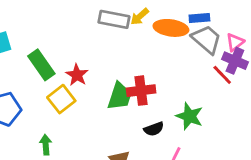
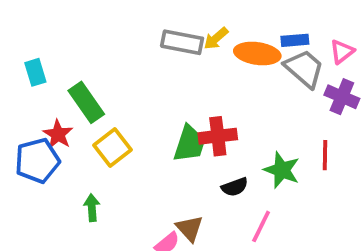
pink triangle: (235, 42) -> (342, 52), moved
red star: (77, 75) -> (58, 134), moved
red line: (222, 75) -> (325, 155), moved, turned 45

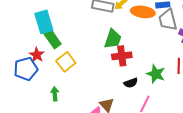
gray trapezoid: (304, 69) -> (168, 20), turned -145
cyan rectangle: (35, 72) -> (44, 22), moved, size x1.6
green trapezoid: (190, 144) -> (113, 39), moved

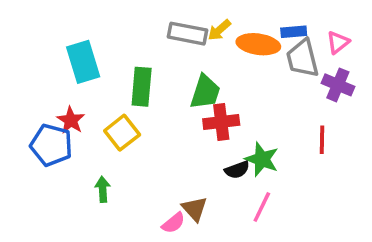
green rectangle: (52, 38) -> (142, 87), moved, turned 40
blue pentagon: (26, 69) -> (51, 145), turned 30
green star: (156, 74) -> (262, 159), moved

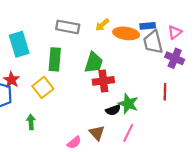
gray rectangle: (188, 34) -> (68, 27), moved
brown triangle: (195, 209) -> (97, 133), moved

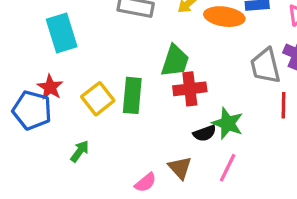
gray trapezoid: (153, 42) -> (265, 66), moved
green rectangle: (55, 59) -> (132, 95), moved
green arrow: (31, 122) -> (80, 151), turned 40

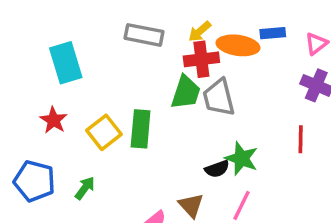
gray trapezoid: (265, 66) -> (219, 98), moved
red cross: (190, 89) -> (201, 59), moved
blue pentagon: (32, 110) -> (34, 181), moved

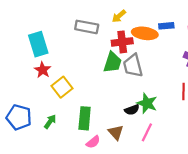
yellow arrow: (200, 31) -> (119, 16), moved
red star: (54, 120) -> (43, 70), moved
green rectangle: (141, 129) -> (85, 118), moved

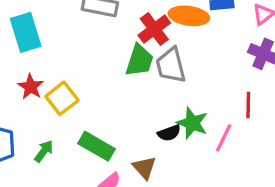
red cross: (122, 42) -> (154, 29), turned -30
red star: (43, 70) -> (31, 87), moved
green rectangle: (85, 118) -> (97, 146), turned -65
pink line: (147, 132) -> (224, 138), moved

